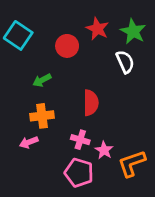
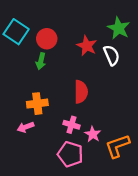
red star: (97, 29) -> (87, 46), moved
red circle: (67, 46) -> (47, 39), moved
green arrow: (42, 80) -> (41, 61), moved, turned -49

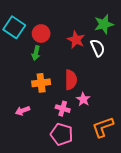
green star: (119, 28) -> (104, 24), turned 30
orange cross: (37, 104) -> (41, 83), moved
pink star: (93, 134) -> (83, 99), moved

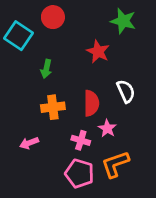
green star: (104, 24) -> (123, 21), moved, turned 30
red circle: (41, 34) -> (53, 17), moved
white semicircle: (98, 48) -> (126, 91), moved
orange L-shape: (103, 127) -> (115, 164), moved

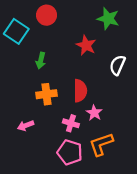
white semicircle: (126, 91) -> (117, 65), moved, turned -132

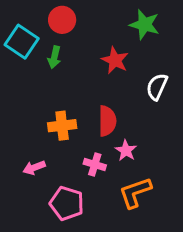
green arrow: (41, 60) -> (54, 57), moved
pink pentagon: (70, 152) -> (67, 203), moved

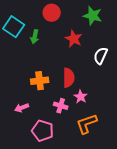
red circle: (62, 20) -> (52, 13), moved

